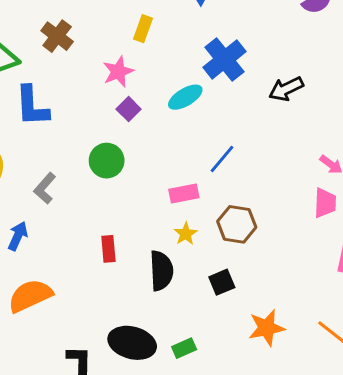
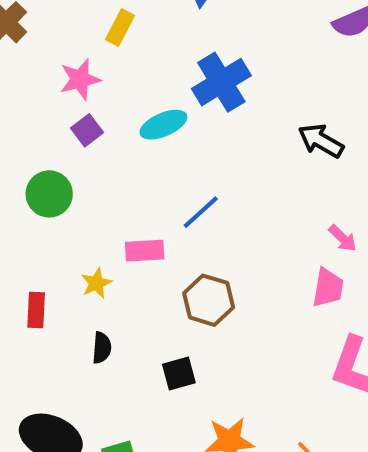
black arrow: (286, 89) -> (321, 141), moved, turned 48
yellow star: (186, 234) -> (96, 283), moved
black semicircle: (161, 271) -> (102, 348), size x0.6

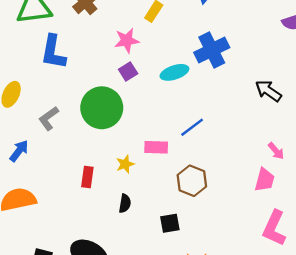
green circle: (49, 194) -> (102, 108), size x1.5

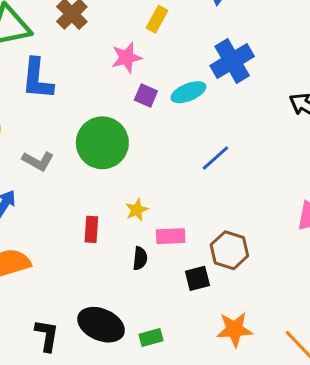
purple square: (128, 72) -> (146, 96), moved, turned -30
gray L-shape: (49, 118) -> (38, 161), turned -110
pink rectangle: (156, 147) -> (171, 236), moved
brown hexagon: (192, 181) -> (229, 250), moved

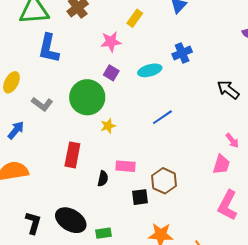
blue cross: (232, 61) -> (182, 53), size x0.7
purple square: (146, 96) -> (111, 73), moved
yellow star: (137, 210) -> (108, 126), moved
red rectangle: (91, 229) -> (72, 155), size x1.4

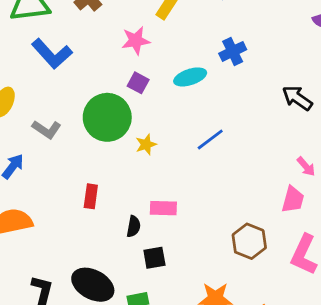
blue L-shape: (49, 48) -> (52, 54), turned -52
yellow star: (108, 126) -> (146, 144), moved
red rectangle: (72, 155) -> (91, 196), size x0.7
brown hexagon: (164, 181) -> (249, 241), moved
black square: (140, 197) -> (154, 258), moved

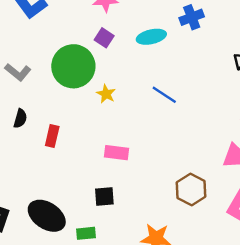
blue line: (210, 139) -> (164, 95), turned 65
yellow star: (146, 144) -> (106, 94), turned -30
black semicircle: (134, 226) -> (20, 118), moved

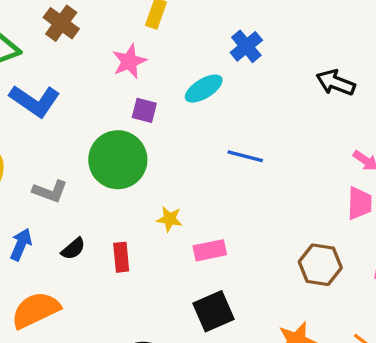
yellow star: (106, 94) -> (170, 219), moved
black semicircle: (20, 118) -> (73, 249), turned 54
black square: (104, 197) -> (214, 311), size x1.4

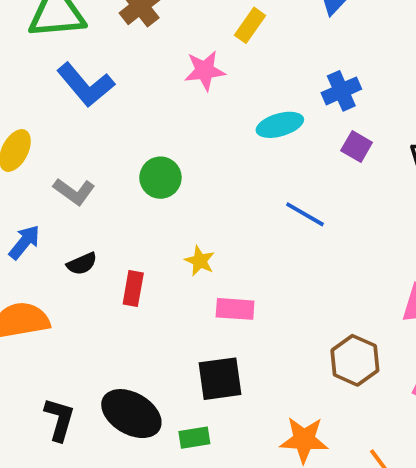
purple square: (144, 110) -> (357, 147), moved
green circle: (118, 160) -> (160, 178), size x0.6

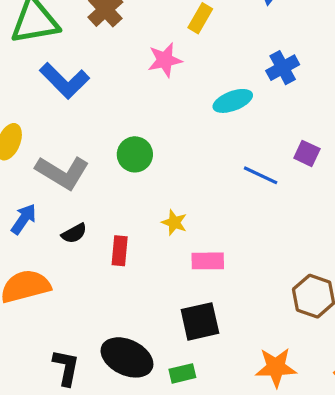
purple square: (357, 147) -> (307, 153), moved
gray L-shape: (74, 192) -> (62, 172), size x1.5

